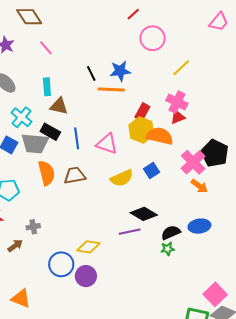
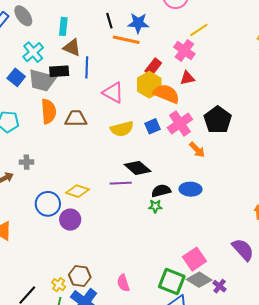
pink cross: (177, 102) -> (184, 51), moved
black rectangle: (50, 132) -> (59, 71), turned -42
blue line: (77, 138) -> (87, 67), moved
pink cross: (193, 162) -> (180, 123), moved

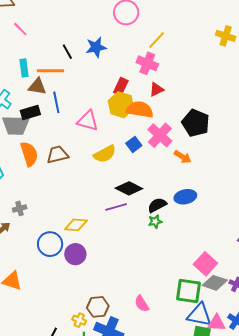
orange line: (126, 40) -> (50, 71), moved

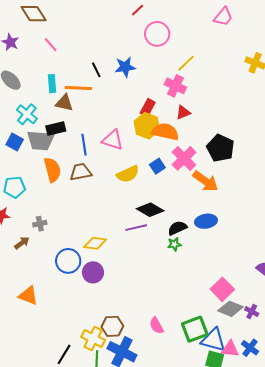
blue line: (56, 102) -> (84, 145), moved
orange arrow: (183, 157) -> (205, 181), size x1.5
green square: (189, 291) -> (195, 329), moved, turned -32
yellow cross: (79, 320) -> (93, 339), size x1.6

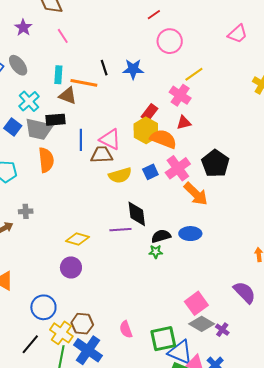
brown trapezoid: (81, 172) -> (102, 155), moved
black diamond: (150, 210) -> (137, 214), turned 44
blue circle: (68, 261) -> (43, 307), moved

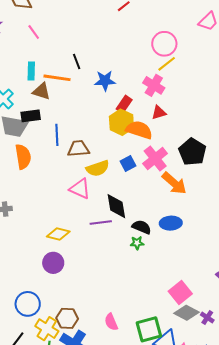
pink circle: (170, 41) -> (164, 44), moved
blue star: (133, 69) -> (105, 81), moved
pink triangle: (110, 139) -> (80, 189), moved
black semicircle: (161, 236) -> (142, 227), turned 42

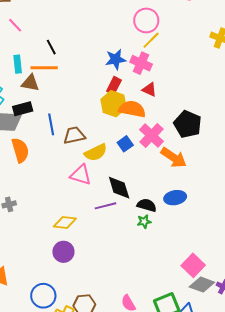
black line: (77, 62) -> (51, 47), moved
blue star: (105, 81) -> (116, 59), moved
red triangle: (159, 113) -> (149, 89), turned 49

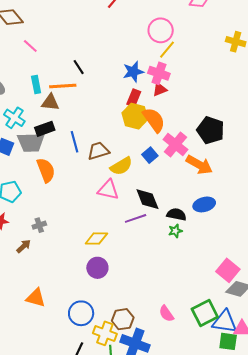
black line: (51, 47) -> (79, 67), moved
red triangle: (149, 89) -> (160, 89), moved, turned -42
orange semicircle: (132, 109) -> (154, 120), turned 48

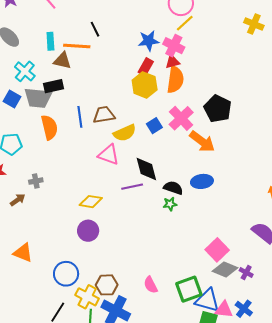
orange semicircle: (154, 120) -> (175, 80), moved, turned 36
blue line: (74, 142) -> (80, 117), moved

